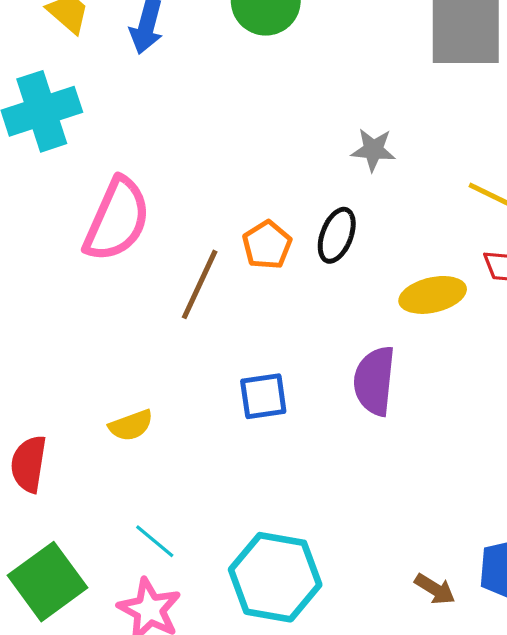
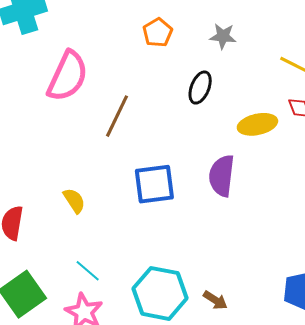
orange pentagon: (267, 245) -> (158, 33), moved
blue square: (263, 396) -> (154, 184), size x1.4
yellow semicircle: (131, 425) -> (74, 201), turned -104
brown arrow: (435, 589) -> (215, 300), moved

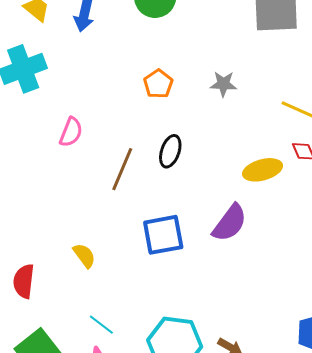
pink semicircle: (68, 76) -> (71, 132), size x0.6
black ellipse: (200, 88) -> (170, 151), moved
purple semicircle: (222, 176) -> (230, 223), turned -147

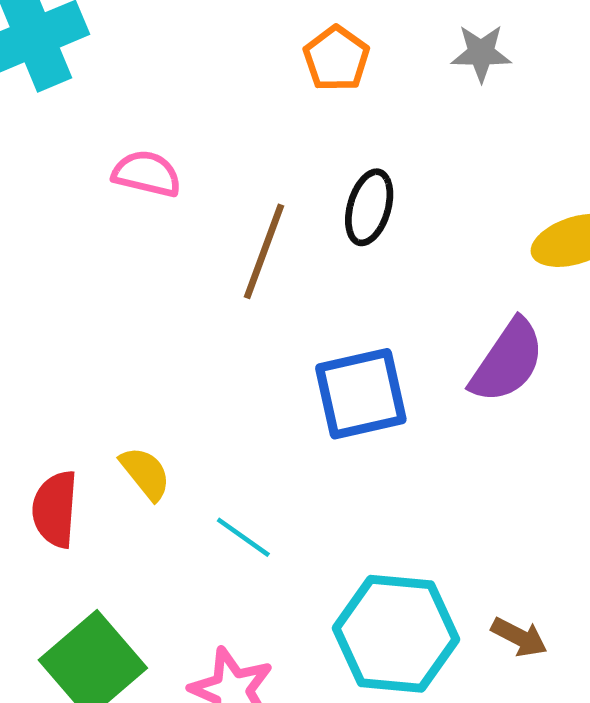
pink semicircle: (71, 132) -> (147, 174), turned -96
yellow semicircle: (84, 256) -> (145, 473), moved
cyan line: (101, 325) -> (243, 537), moved

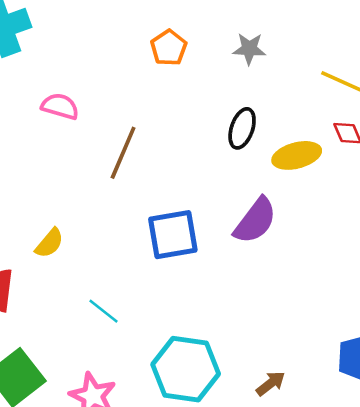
black ellipse: (369, 207) -> (242, 128), moved
yellow semicircle: (145, 473) -> (49, 243), moved, turned 76
brown arrow: (519, 637) -> (271, 383), moved, turned -68

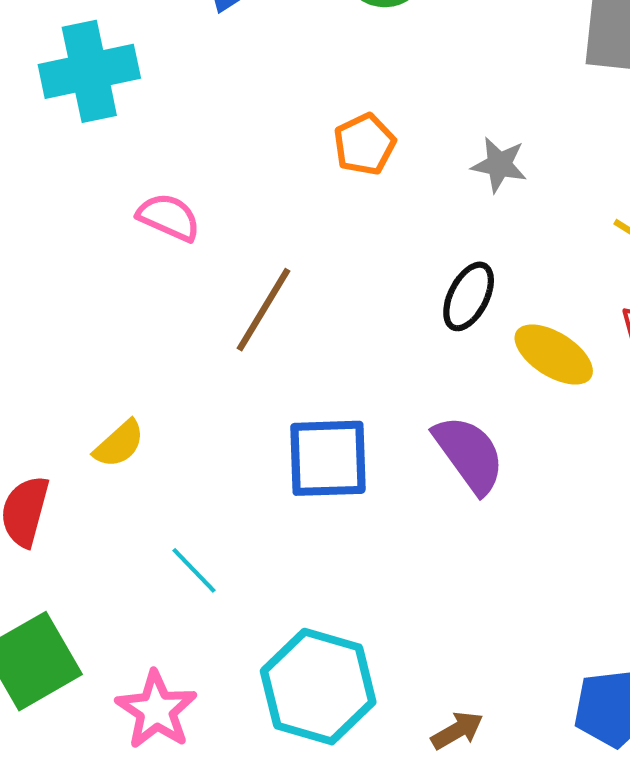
yellow ellipse: (297, 155) -> (554, 355), turned 39
purple semicircle: (255, 221) -> (469, 454), turned -81

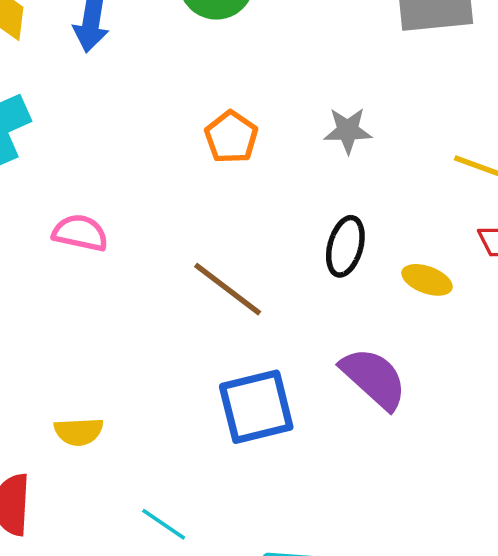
brown line: (263, 310) -> (228, 289), moved, turned -72
yellow ellipse: (554, 355) -> (427, 280), size x0.7
yellow semicircle: (119, 444) -> (79, 432), turned 51

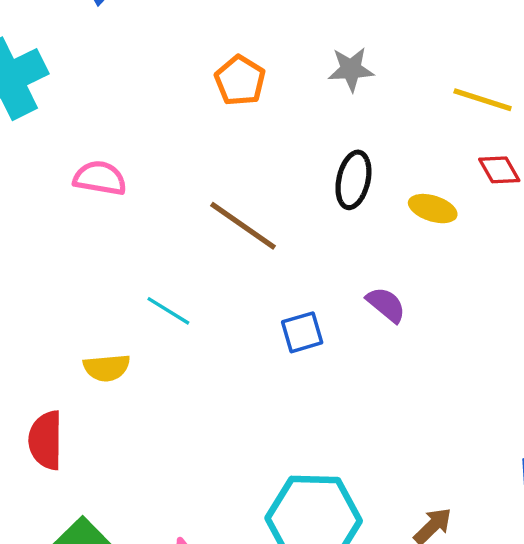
purple semicircle: (374, 378) -> (386, 305), size x0.6
blue square: (256, 407) -> (302, 332), moved, size x0.6
cyan line: (164, 524) -> (168, 311), moved

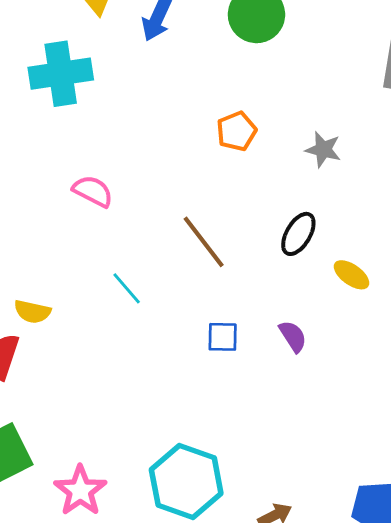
pink semicircle: (100, 178) -> (93, 191), moved
yellow semicircle: (107, 368) -> (32, 312), moved

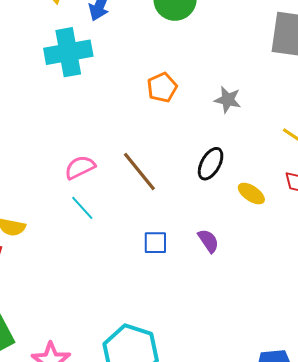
cyan cross: (61, 74) -> (68, 52), moved
pink semicircle: (93, 191) -> (80, 167), moved, turned -52

